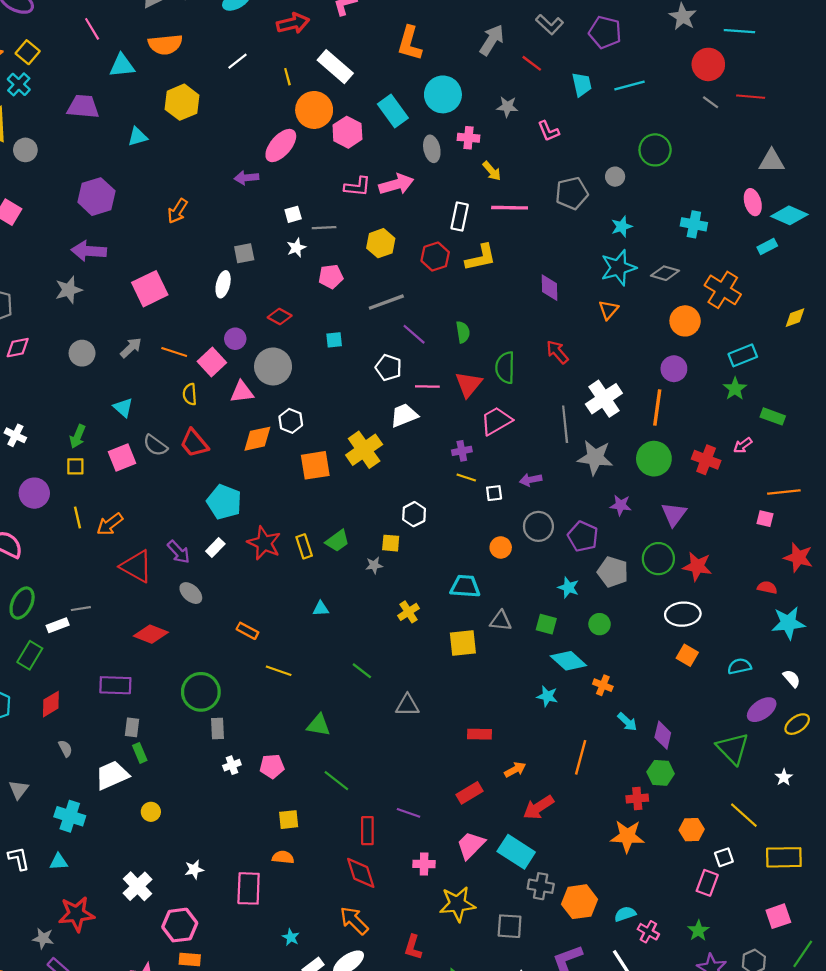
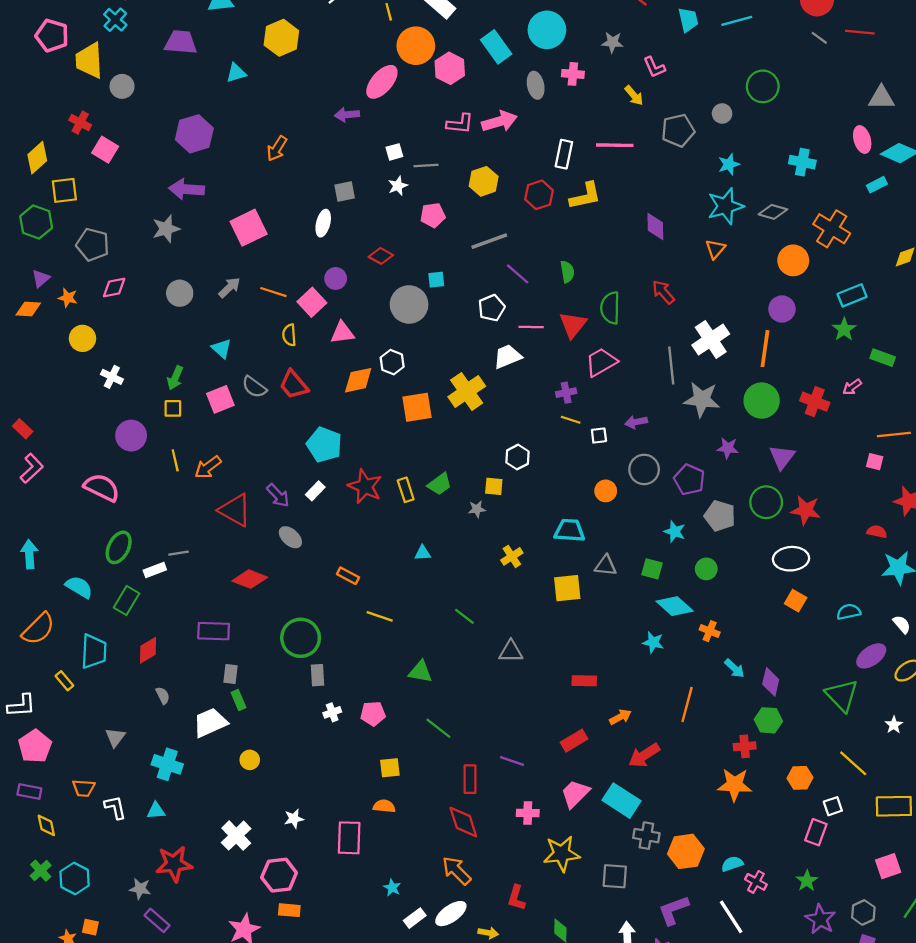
yellow arrow: (492, 171) -> (634, 95), moved
gray circle: (273, 366) -> (409, 304), moved
white pentagon: (389, 368) -> (492, 308), turned 30

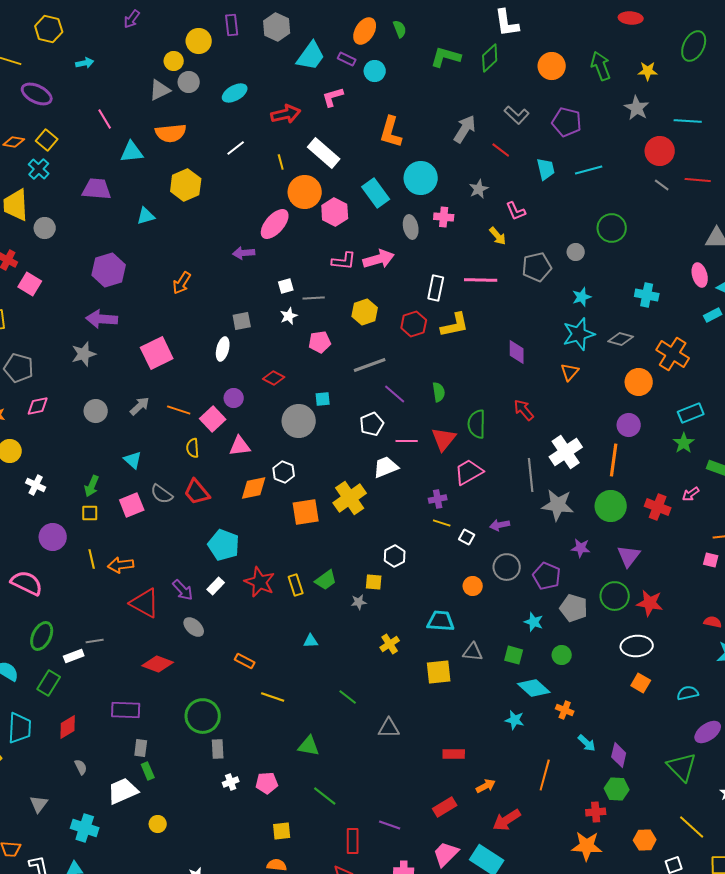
gray star: (612, 42) -> (479, 189), turned -30
white square: (599, 436) -> (467, 537), turned 35
orange arrow: (208, 467) -> (121, 565), turned 30

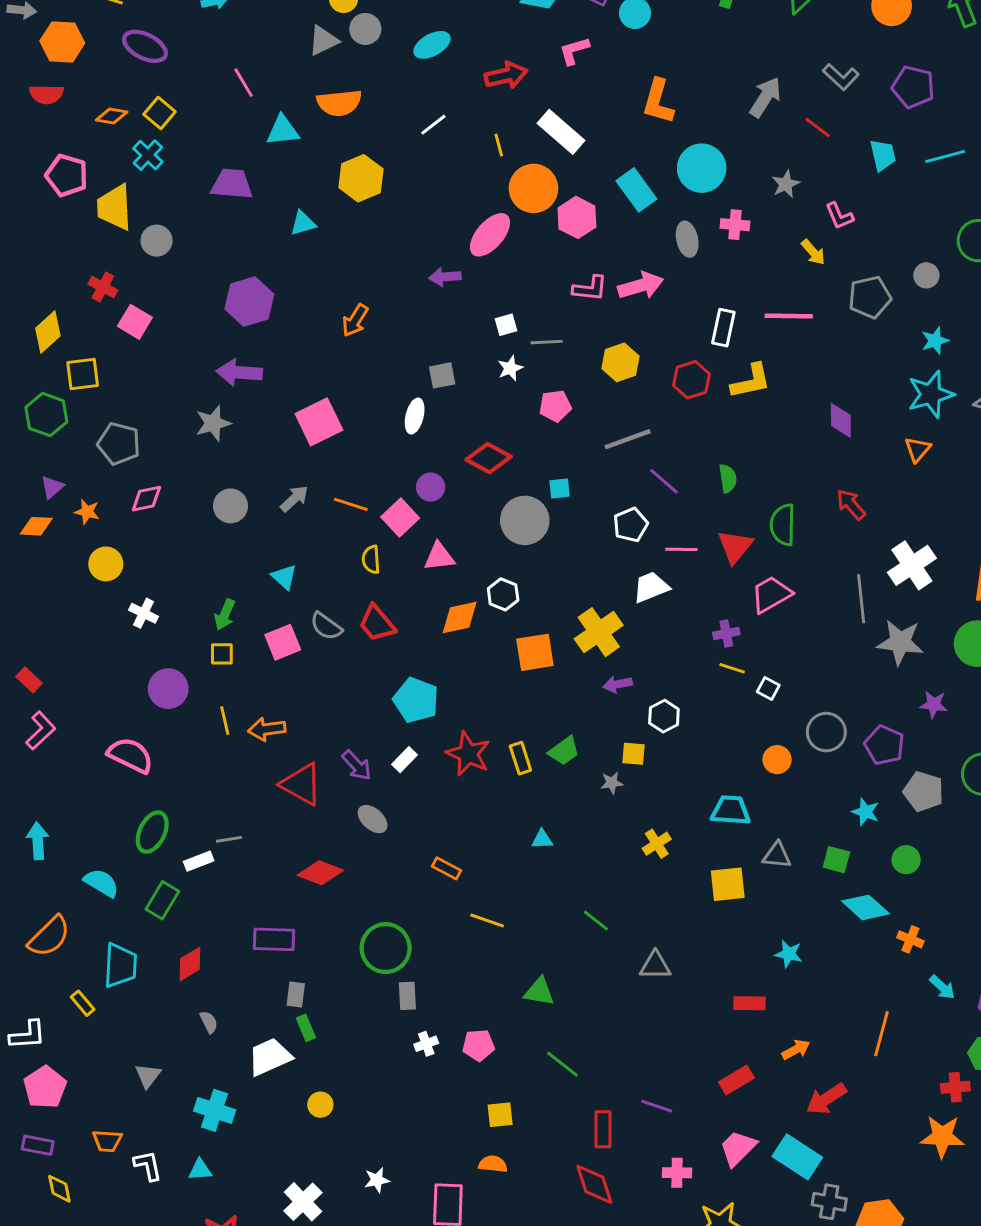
red diamond: (274, 378) -> (489, 458), size x1.4
purple arrow: (500, 525) -> (618, 684), moved
cyan star: (515, 720) -> (789, 954), moved

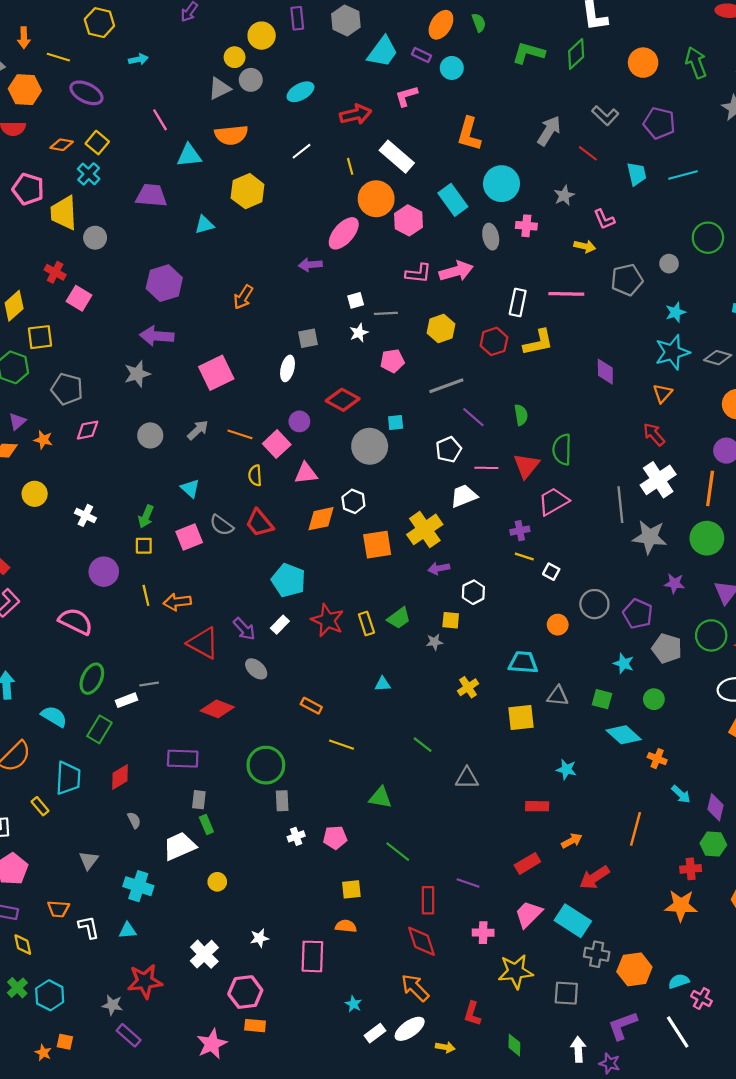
yellow arrow: (813, 252) -> (585, 246), turned -36
red arrow: (851, 504) -> (654, 434), moved
yellow circle: (106, 564) -> (35, 494), moved

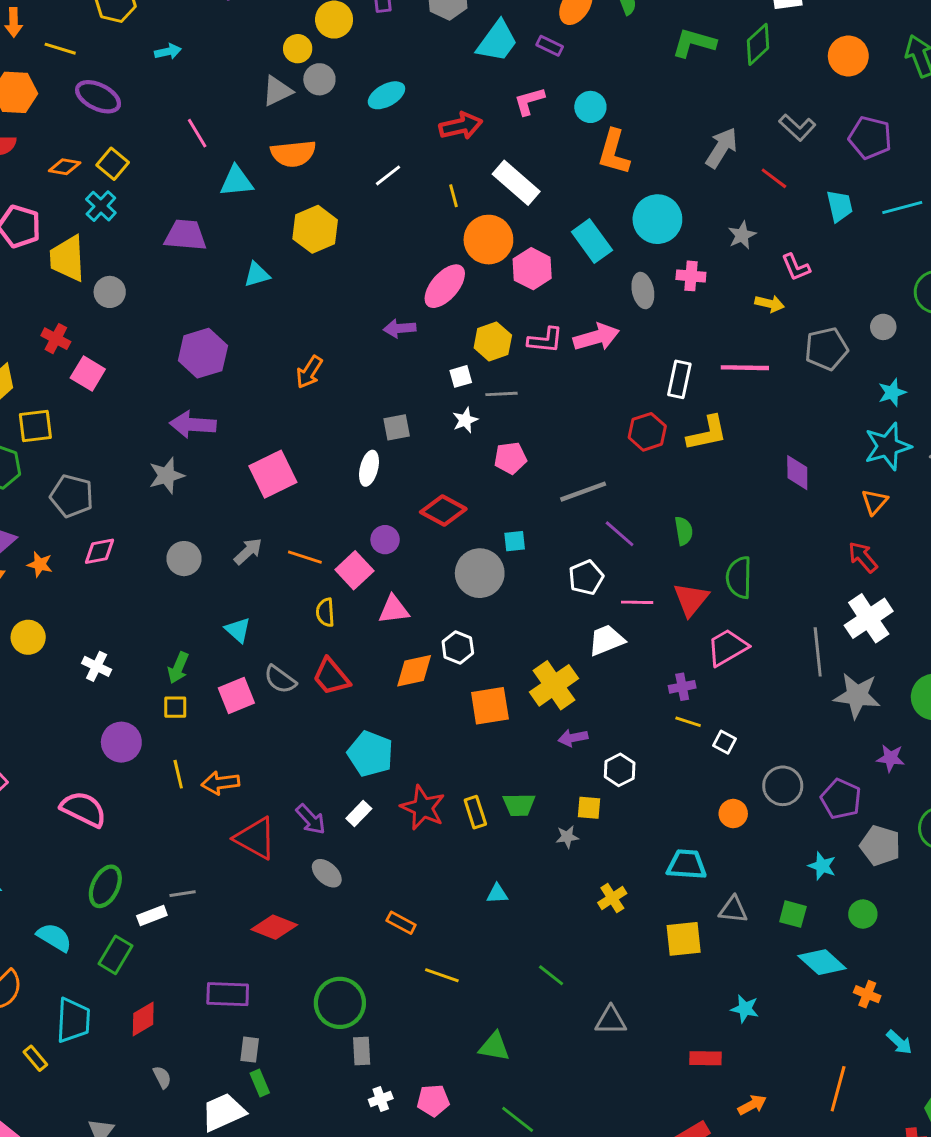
cyan circle: (452, 68) -> (590, 107), moved
yellow hexagon: (441, 328) -> (493, 342), moved
green trapezoid: (399, 618) -> (519, 805), turned 35

